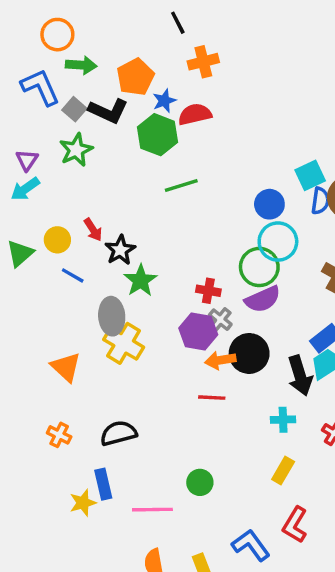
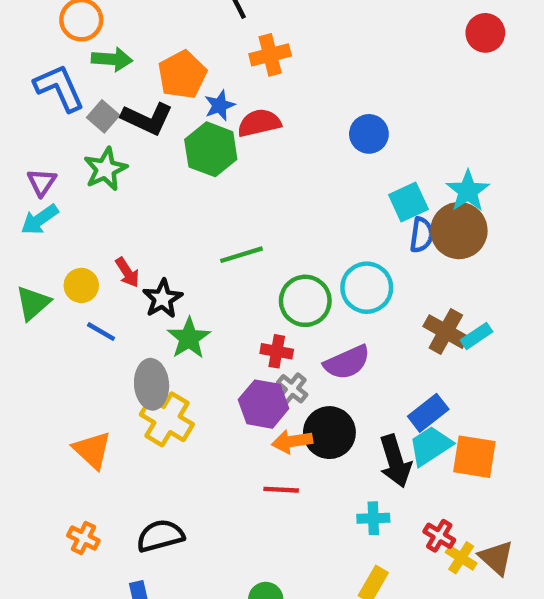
green line: (181, 186) -> (242, 255), moved
blue circle: (269, 204) -> (369, 134), moved
green circle: (259, 267) -> (305, 301), moved

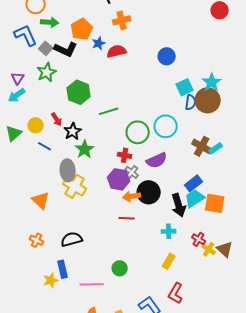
green hexagon: (211, 149) -> (79, 92), moved

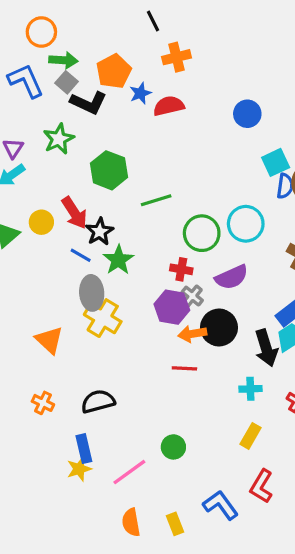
gray square: (46, 48) -> (67, 82), moved
red arrow: (57, 119) -> (74, 213), size x1.5
blue line: (45, 146) -> (81, 255), moved
yellow star: (51, 280) -> (79, 469), moved
pink line: (92, 284) -> (129, 472), turned -35

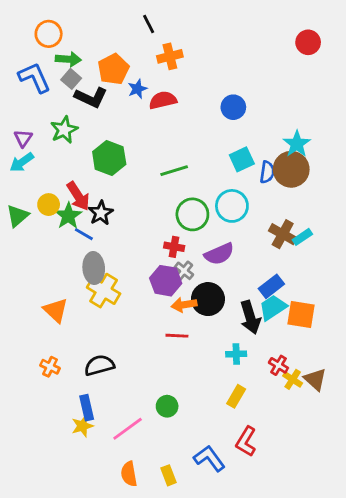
cyan square: (276, 162) -> (242, 159), moved
green line: (156, 200) -> (174, 171), moved
green star: (118, 260) -> (68, 216), moved

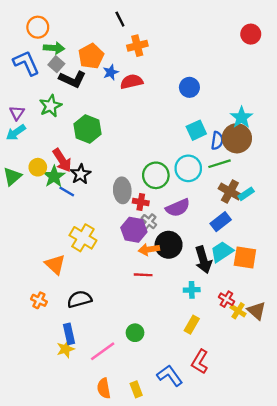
green line: (174, 171) -> (220, 164), moved
gray ellipse: (94, 268) -> (122, 190), moved
blue rectangle: (271, 286) -> (221, 222), moved
orange triangle: (56, 310) -> (55, 264), moved

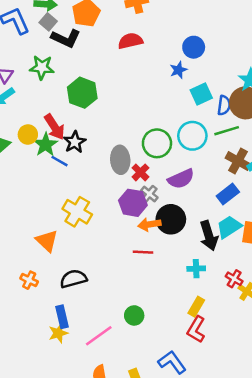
blue star: (111, 72) -> (178, 70), moved
green star: (51, 106) -> (42, 67), turned 30
red cross: (141, 202) -> (140, 172), turned 35
red L-shape: (200, 362) -> (196, 329), moved

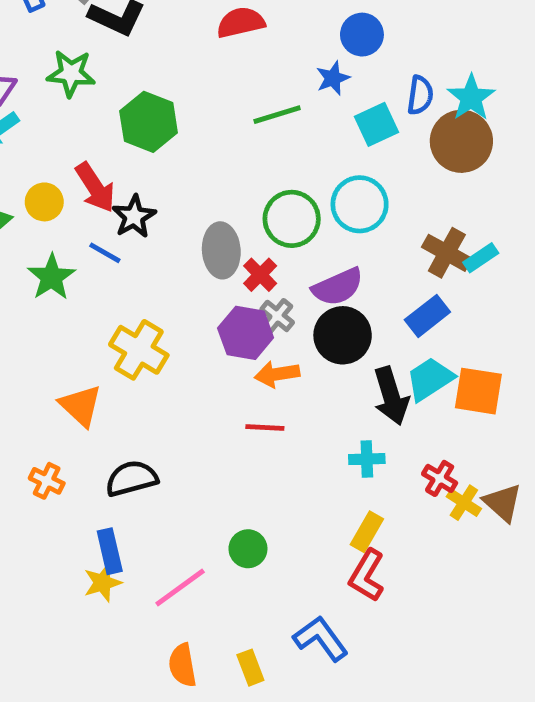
blue semicircle: (224, 105) -> (420, 95), moved
green line: (227, 131) -> (277, 115), moved
green star: (46, 145) -> (52, 277), moved
black circle: (171, 219) -> (343, 335), moved

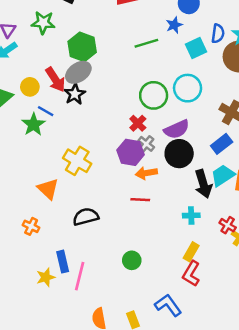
gray ellipse: (221, 250) -> (78, 72), moved, turned 60
blue line: (105, 253) -> (46, 111), moved
black semicircle: (132, 478) -> (86, 217), moved
yellow star: (102, 583) -> (46, 277), moved
pink line: (180, 588) -> (80, 276), moved, turned -40

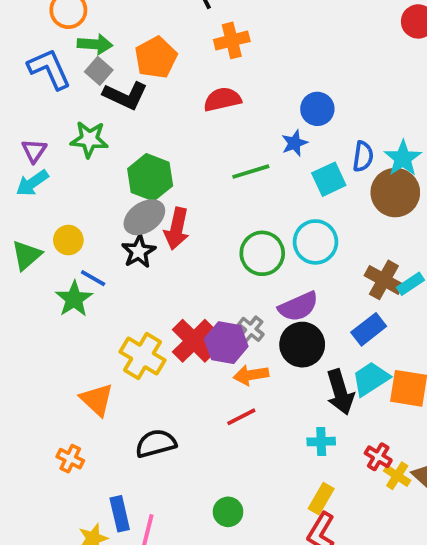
red arrow: (55, 80) -> (177, 229), moved, turned 45
red cross: (138, 123) -> (194, 341), moved, size x1.6
red line: (140, 200) -> (241, 417), turned -30

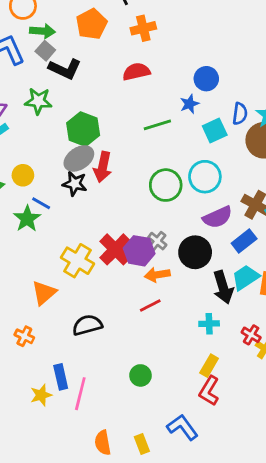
orange pentagon: (156, 58) -> (92, 24), moved
black star: (139, 251) -> (75, 184), turned -30
purple semicircle: (298, 307) -> (217, 217), moved
orange triangle: (97, 400) -> (44, 293), turned 36

